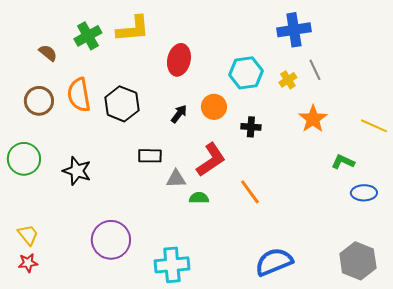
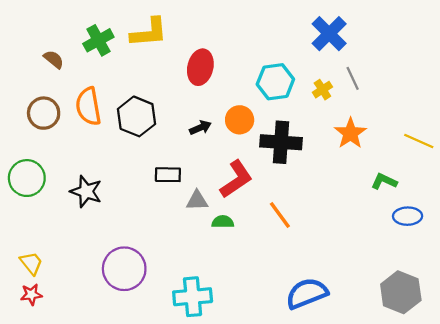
blue cross: (294, 30) -> (329, 34), turned -36
black arrow: (179, 114) -> (200, 128), turned 30
black cross: (251, 127) -> (281, 142), size x1.8

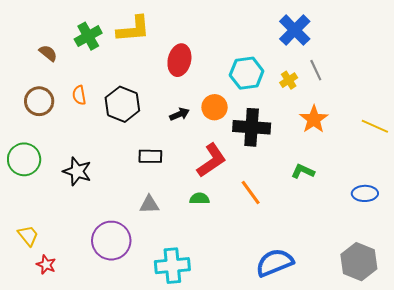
orange semicircle: (88, 106) -> (79, 95), size x0.6
green L-shape: (384, 181) -> (303, 171), moved
gray triangle: (197, 200) -> (149, 204), moved
red star: (31, 295) -> (46, 265), moved, turned 30

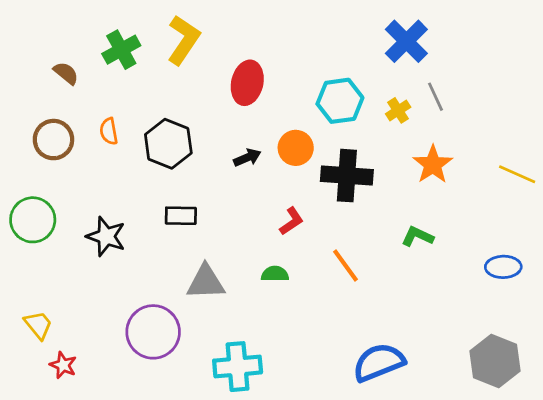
yellow L-shape: (133, 29) -> (184, 40), turned -51
black rectangle: (150, 156) -> (181, 216), moved
red L-shape: (212, 160) -> (292, 221), size x0.6
gray triangle: (149, 204) -> (206, 282), size x1.4

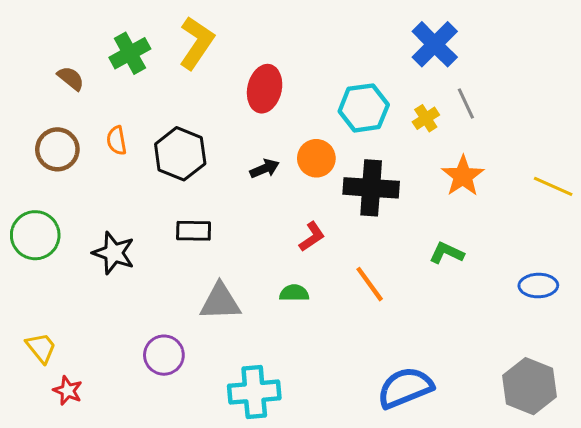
purple circle: (153, 332) -> (164, 355), size x0.7

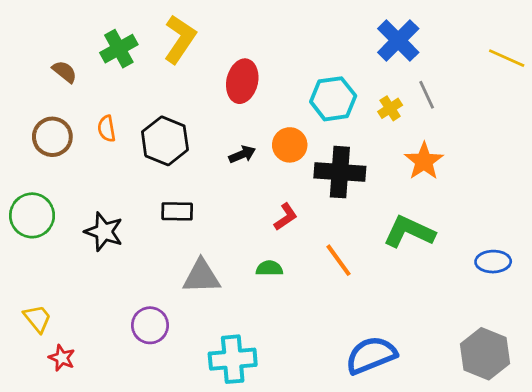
yellow line: (553, 186) -> (507, 58), moved
green L-shape: (447, 253) -> (409, 232), size x1.6

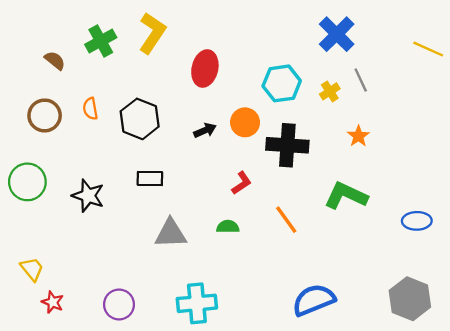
orange star: (424, 161) -> (358, 136), size x0.7
purple circle: (150, 325) -> (119, 304), moved

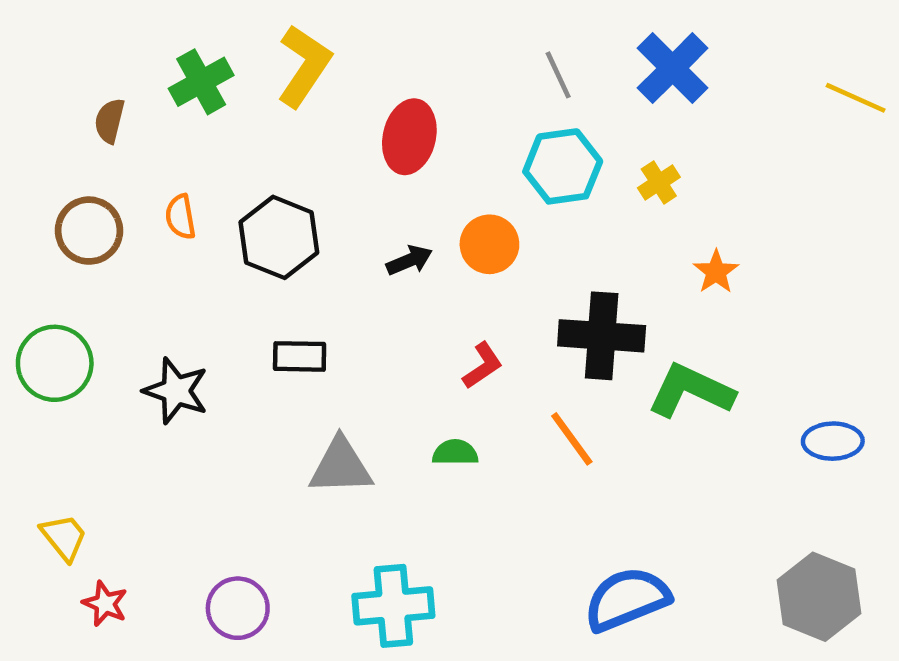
brown semicircle: (55, 61) -> (110, 121), turned -115
gray line: (361, 80) -> (558, 75), moved
black cross: (287, 145) -> (602, 336), moved

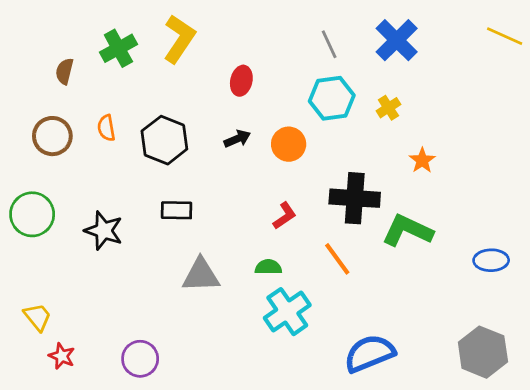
yellow line: (856, 98) -> (505, 36), moved
red ellipse: (409, 137) -> (241, 81), size x0.7
black arrow: (409, 260) -> (237, 139), moved
cyan cross: (393, 606) -> (287, 312), moved, turned -30

